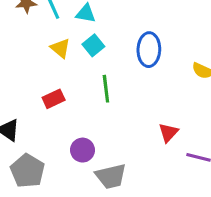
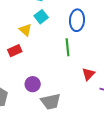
yellow triangle: (60, 48) -> (25, 30), moved
green line: (106, 89) -> (68, 47), moved

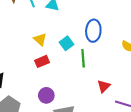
cyan square: (41, 17) -> (67, 43), moved
red rectangle: (15, 51) -> (42, 61), moved

